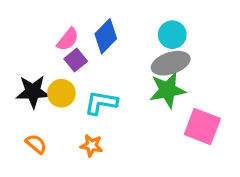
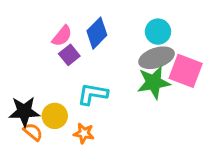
black star: (33, 92) -> (24, 112), moved
yellow circle: (61, 93) -> (55, 116), moved
pink square: (202, 126) -> (186, 71), moved

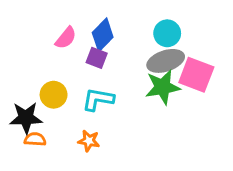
purple square: (69, 55) -> (97, 58), moved, turned -30
yellow circle: (55, 116) -> (54, 95), moved
orange semicircle: (33, 132) -> (35, 139), turned -36

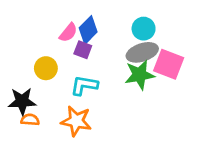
pink semicircle: (66, 38) -> (68, 33), moved
yellow circle: (54, 95) -> (46, 68), moved
orange star: (89, 141) -> (76, 121), size x1.6

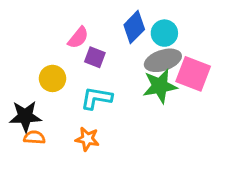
blue diamond: (88, 30) -> (134, 27), moved
orange star: (76, 121) -> (87, 139), size x0.7

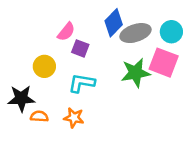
cyan circle: (164, 33) -> (171, 32), moved
gray ellipse: (163, 60) -> (135, 33), moved
orange semicircle: (34, 137) -> (39, 116), moved

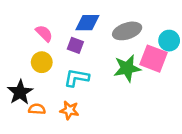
blue diamond: (114, 23) -> (87, 23), moved, turned 45
pink semicircle: (66, 32) -> (44, 33), moved, turned -84
cyan circle: (171, 32) -> (169, 41), moved
black star: (21, 98) -> (20, 92), turned -30

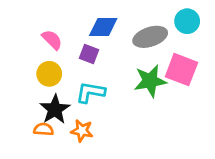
cyan circle: (169, 41) -> (187, 21), moved
black star: (20, 92) -> (55, 109), moved

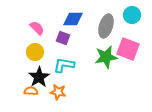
gray ellipse: (150, 37) -> (106, 26), turned -55

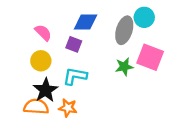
cyan circle: (132, 15) -> (144, 17), moved
green star: (106, 57) -> (124, 67), size x0.7
orange semicircle: (31, 91) -> (36, 107), size x1.5

